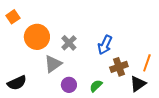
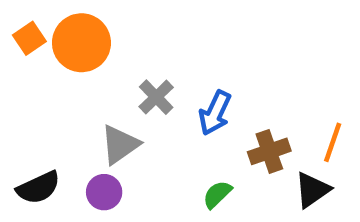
orange circle: (37, 37) -> (81, 43), moved
blue arrow: (105, 45) -> (215, 113), moved
purple circle: (69, 85) -> (104, 192), moved

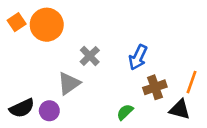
blue arrow: (215, 113) -> (138, 57), moved
black triangle: (312, 190) -> (180, 109), turned 50
purple circle: (104, 192) -> (49, 111), moved

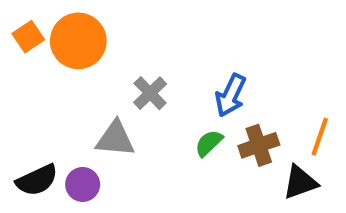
gray triangle: (69, 83) -> (115, 139), turned 40
black triangle: (180, 109) -> (300, 182), turned -35
green semicircle: (125, 112) -> (209, 143), moved

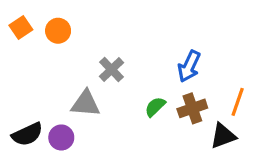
orange circle: (78, 41) -> (58, 31), size x0.6
blue arrow: (231, 95) -> (189, 66), moved

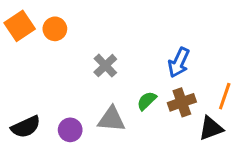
orange square: (21, 27) -> (20, 26), size x1.4
gray triangle: (86, 104) -> (111, 119), moved
purple circle: (61, 137) -> (70, 130), moved

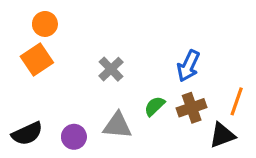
orange square: (20, 26) -> (37, 59), moved
orange circle: (55, 29) -> (45, 24), moved

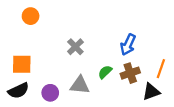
orange square: (37, 59) -> (22, 64), moved, turned 35

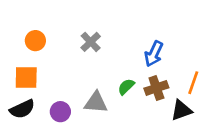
orange circle: (31, 16) -> (35, 41), moved
gray cross: (75, 47) -> (91, 42), moved

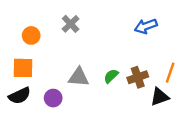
gray cross: (91, 42) -> (71, 24), moved
blue arrow: (154, 54) -> (146, 26), moved, turned 45
gray triangle: (96, 102) -> (79, 77), moved

